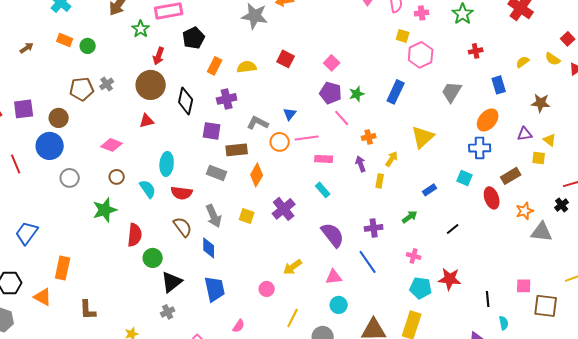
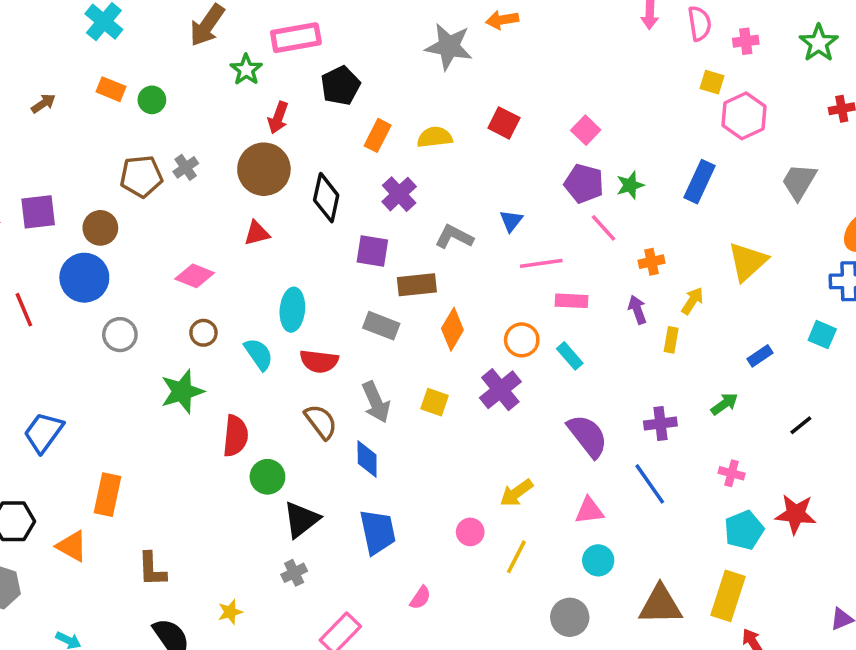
purple cross: (227, 99) -> (399, 194), turned -30
orange circle: (280, 142) -> (522, 340), moved
cyan pentagon: (421, 288) -> (744, 530), turned -30
yellow line: (293, 318) -> (516, 557), moved

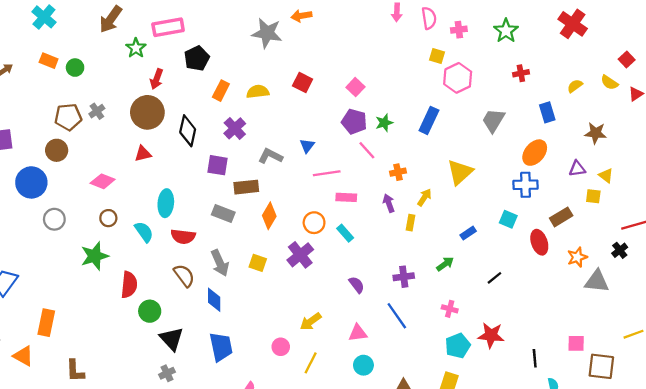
brown circle: (100, 228) -> (57, 150), moved
purple semicircle: (588, 436) -> (357, 285), size x0.6
black triangle: (301, 519) -> (172, 339), turned -35

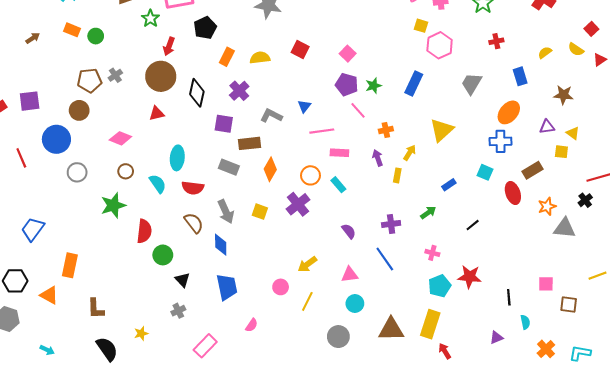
black triangle: (172, 339) -> (182, 280), size x0.7
brown square: (601, 366) -> (569, 305), size x0.7

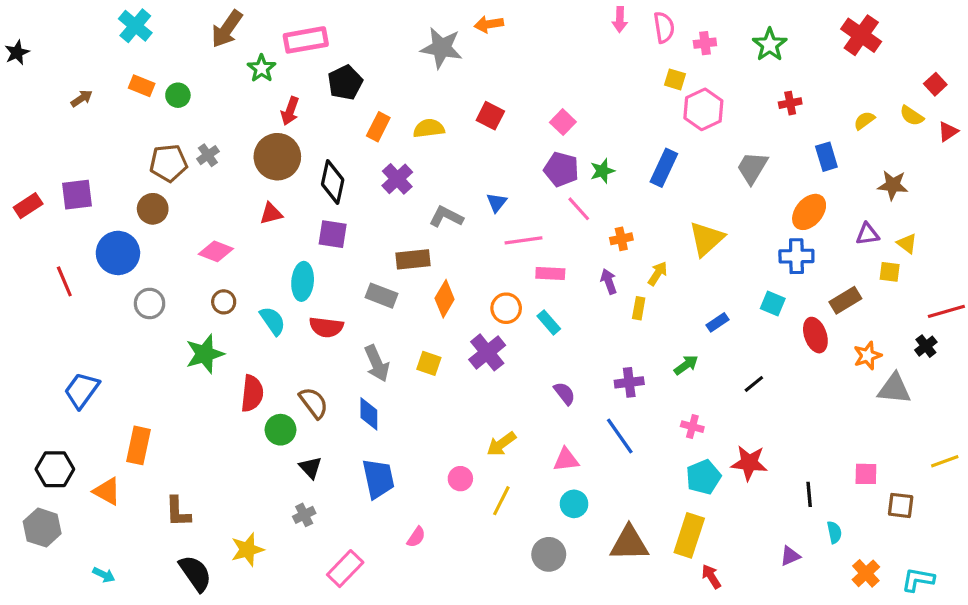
purple square: (224, 124) -> (333, 234), moved
brown semicircle: (194, 223) -> (314, 403), moved
yellow star: (141, 333) -> (247, 550), size x1.5

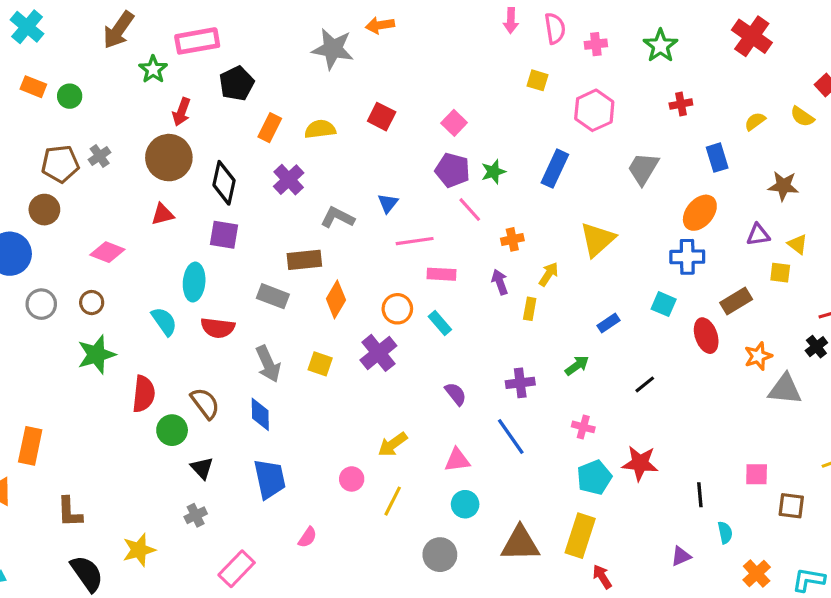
yellow square: (675, 79) -> (538, 80), moved
brown circle: (224, 302) -> (92, 303), moved

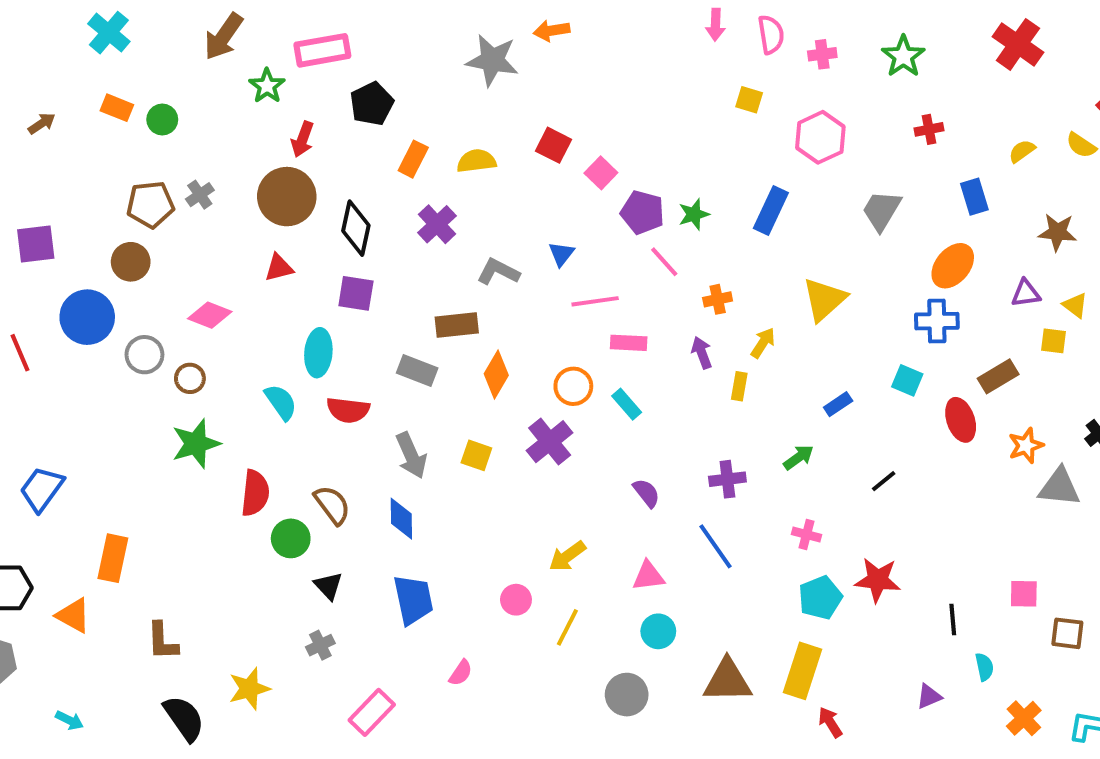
pink square: (454, 123) -> (601, 173), moved
gray circle: (41, 304) -> (144, 355), moved

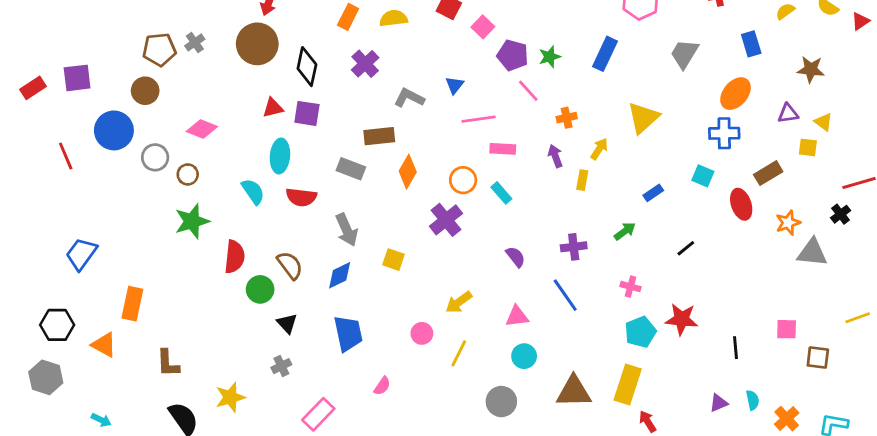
red triangle: (279, 268) -> (273, 108), moved
yellow square: (476, 455) -> (393, 260), moved
blue diamond: (401, 519) -> (340, 275), turned 64
cyan semicircle: (984, 667) -> (753, 400), moved

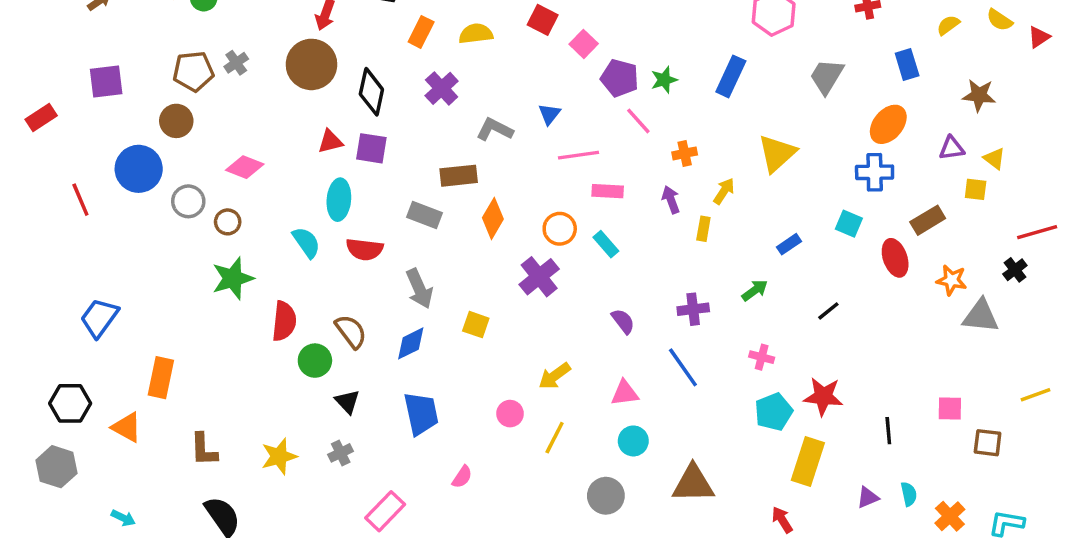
purple square: (77, 78) -> (106, 82), moved
orange star: (788, 223) -> (952, 280), turned 30
yellow rectangle: (628, 384) -> (808, 462), moved
yellow star: (230, 397) -> (279, 456), moved

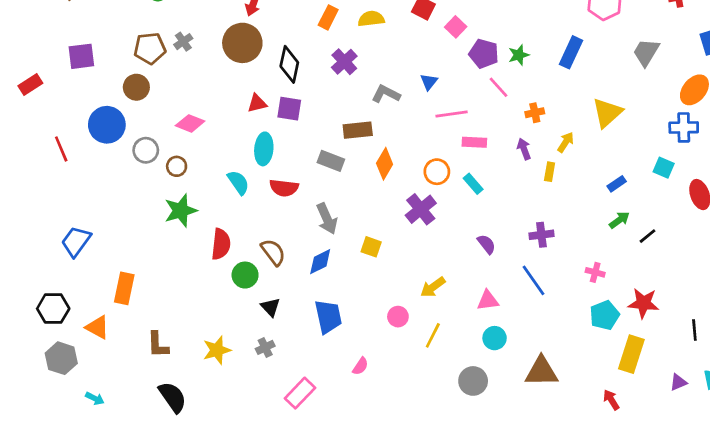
green arrow: (755, 290) -> (619, 220), moved
gray hexagon: (56, 467) -> (61, 358), moved

